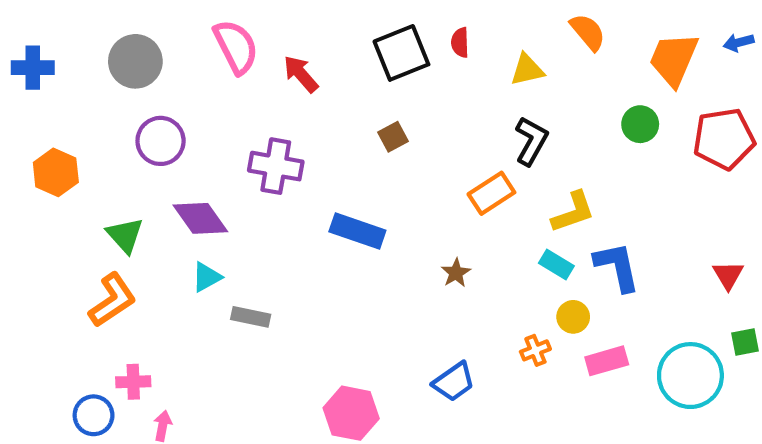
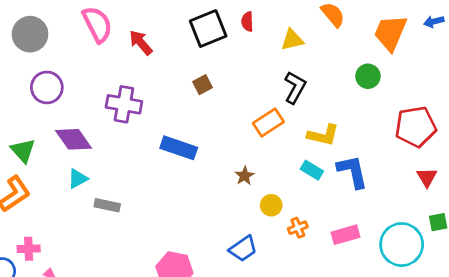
red pentagon: (724, 139) -> (416, 127), moved
yellow L-shape: (573, 212) -> (323, 135), turned 32
yellow circle: (573, 317) -> (271, 205), moved

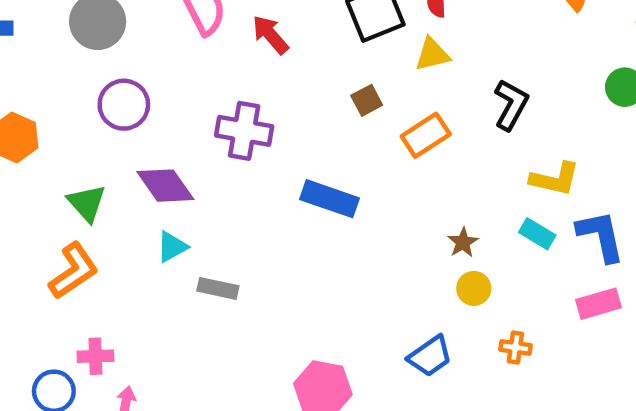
yellow triangle: (292, 40) -> (432, 54), moved
orange rectangle: (268, 123) -> (426, 135), moved
brown star: (245, 176) -> (463, 242), moved
orange cross: (298, 228) -> (515, 347), moved, turned 30
pink rectangle: (346, 235) -> (599, 304), moved

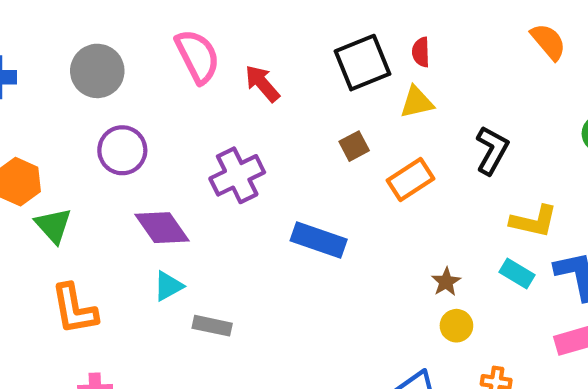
purple cross: (244, 131) -> (237, 175), turned -36
green triangle: (87, 203) -> (53, 225), moved
orange L-shape: (74, 271) -> (74, 309), turned 114

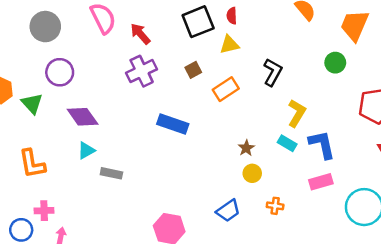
purple cross: (237, 175) -> (142, 71), moved
yellow L-shape: (534, 221) -> (297, 113), turned -72
green triangle: (53, 225) -> (32, 104), moved

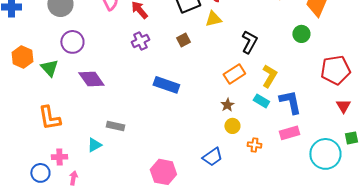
purple cross: (142, 71) -> (140, 41), size x0.7
orange rectangle: (226, 89) -> (234, 74), moved
cyan triangle: (86, 150) -> (94, 145), moved
orange cross: (275, 206) -> (254, 145), moved

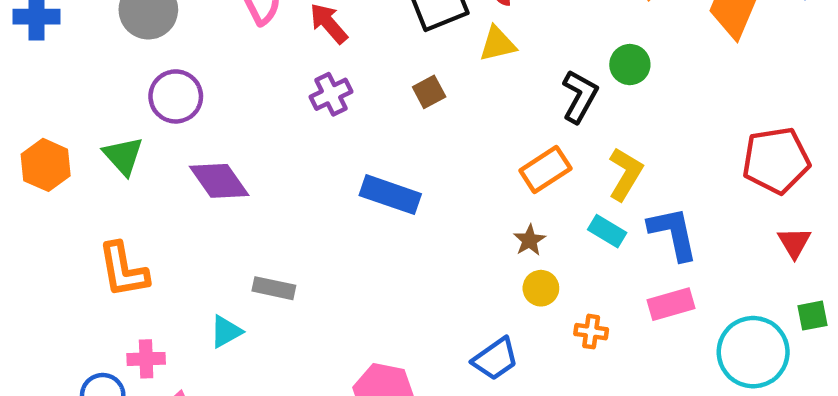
green circle: (301, 34) -> (630, 65), moved
orange hexagon: (22, 57) -> (46, 165), moved

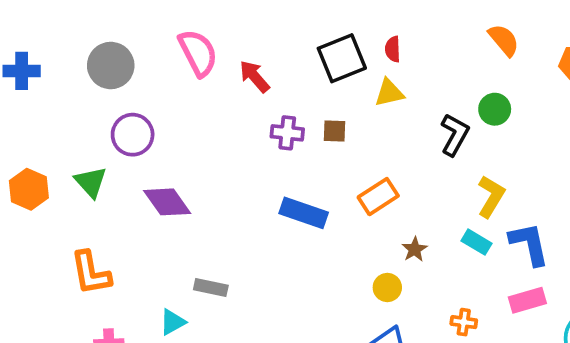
brown square: (429, 92) -> (335, 131), turned 30
purple cross: (331, 94) -> (287, 133), moved, turned 32
orange rectangle: (545, 169) -> (378, 197), moved
yellow circle: (541, 288) -> (387, 287), moved

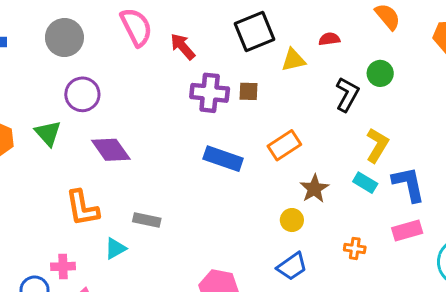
red semicircle: (393, 49) -> (329, 39), moved, turned 84
purple cross: (287, 133) -> (210, 93), size x1.4
brown star: (415, 249) -> (314, 189), size x1.4
orange L-shape: (91, 273) -> (82, 208), moved

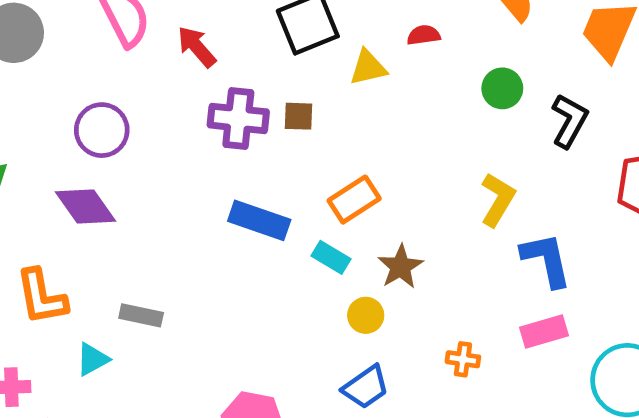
purple circle: (82, 94) -> (102, 130), moved
black L-shape: (347, 94) -> (569, 121), moved
cyan rectangle: (365, 183) -> (331, 257), moved

